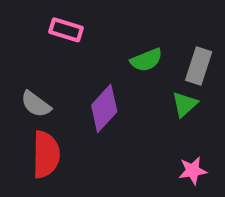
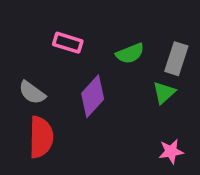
pink rectangle: (66, 30) -> (68, 43), moved

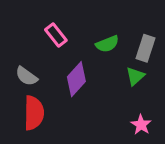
pink rectangle: (68, 43) -> (56, 35), turned 35
pink star: (171, 151) -> (141, 125), turned -30

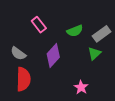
gray rectangle: (146, 48) -> (102, 34), turned 36
pink star: (141, 125) -> (81, 87), moved

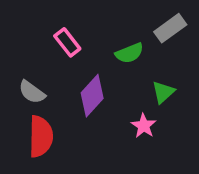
gray rectangle: (102, 34) -> (170, 28), moved
pink star: (81, 87) -> (144, 126), moved

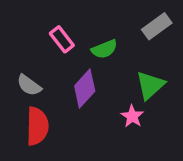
green semicircle: (129, 53) -> (104, 49), moved
green triangle: (163, 92) -> (150, 85), size x1.4

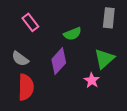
gray rectangle: (157, 26) -> (109, 18), turned -48
pink rectangle: (62, 39) -> (30, 22), moved

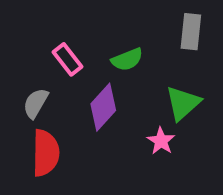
pink rectangle: (30, 22) -> (67, 59), moved
gray semicircle: (20, 59) -> (36, 103), turned 84

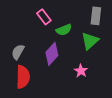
pink rectangle: (67, 59) -> (44, 17), moved
green triangle: (183, 103) -> (90, 41), moved

